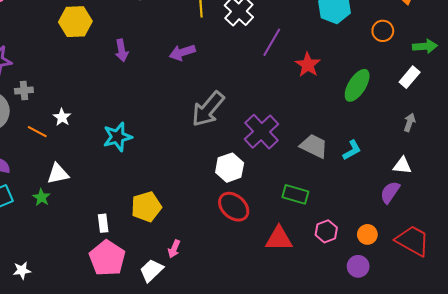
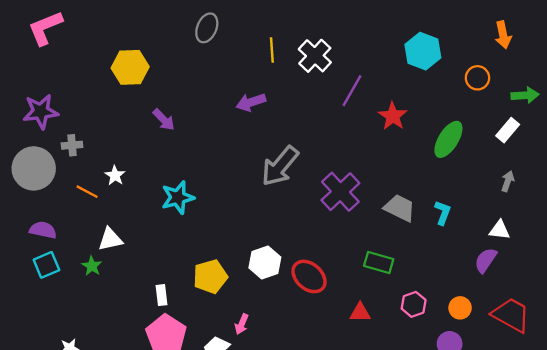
purple arrow: (122, 50) -> (164, 120), moved, turned -35
cyan L-shape: (352, 150) -> (443, 213), turned -40
white hexagon: (230, 168) -> (265, 263), moved
red triangle: (279, 239) -> (360, 312), size x0.7

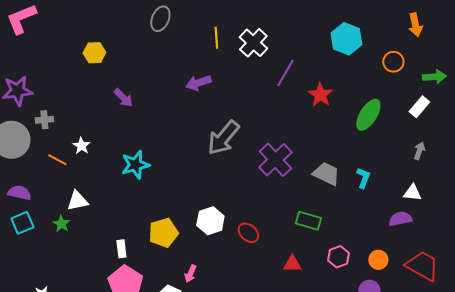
yellow hexagon: (130, 67) -> (94, 53), size x0.7
purple semicircle: (486, 260) -> (400, 219), turned 45
red ellipse: (309, 276) -> (248, 233), size x0.7

